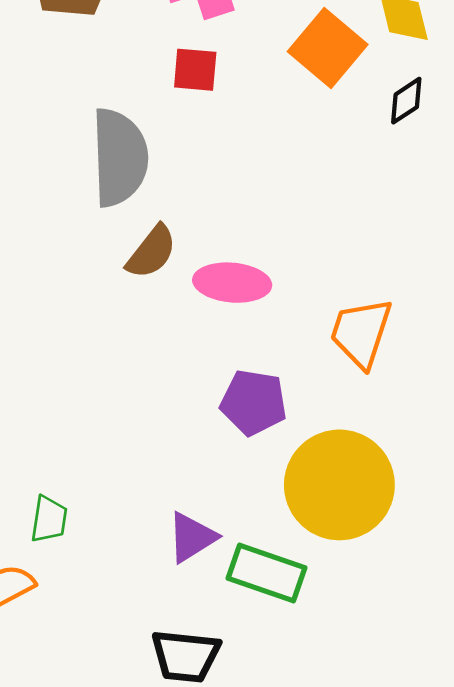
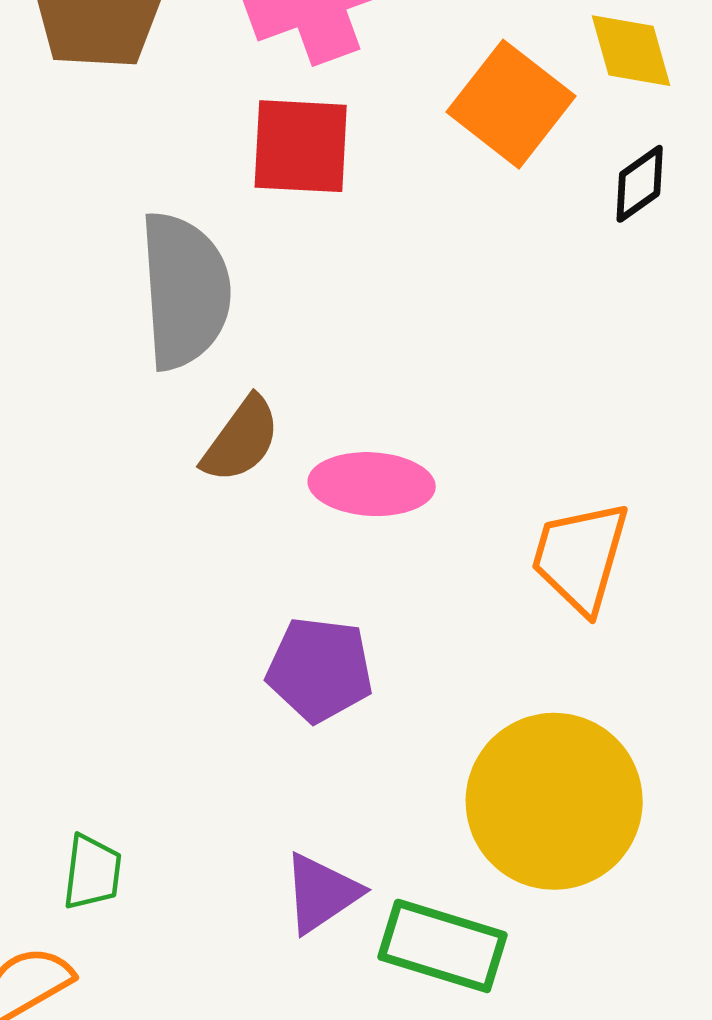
red square: (195, 70) -> (301, 146), size x1.4
purple pentagon: (254, 402) -> (320, 669), moved

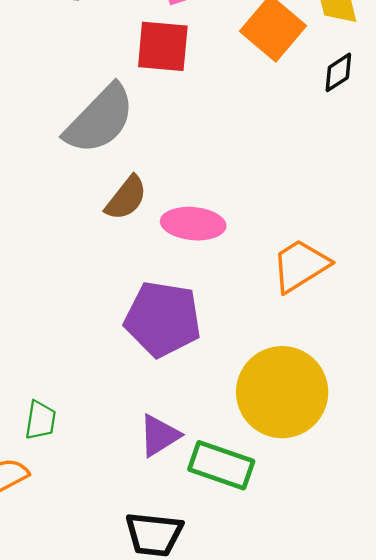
gray semicircle: (185, 291) -> (100, 119), turned 46
orange trapezoid: (580, 557) -> (300, 265), turned 40
purple pentagon: (320, 669) -> (163, 319), size x1.4

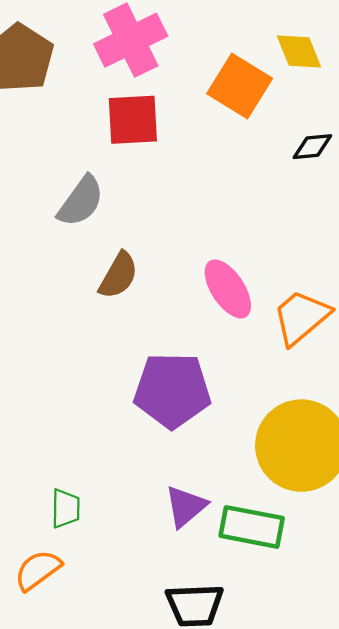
black diamond: (338, 72) -> (312, 147), moved, turned 36
gray semicircle: (100, 119) -> (81, 201), size x0.7
pink ellipse: (193, 224) -> (228, 289), moved, turned 60

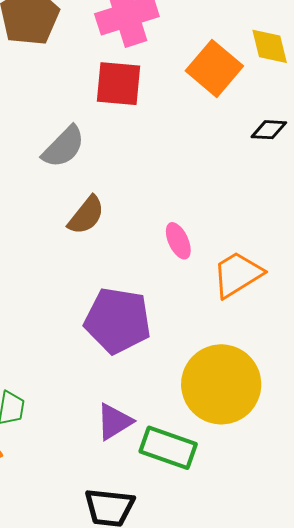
pink ellipse: (228, 289) -> (178, 241), size x0.7

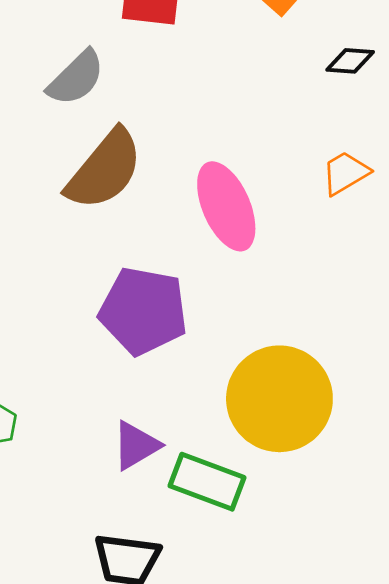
brown semicircle: (86, 215) -> (104, 170), size x1.6
pink ellipse: (178, 241) -> (226, 206), size x1.8
orange trapezoid: (237, 274) -> (345, 173), moved, size x0.7

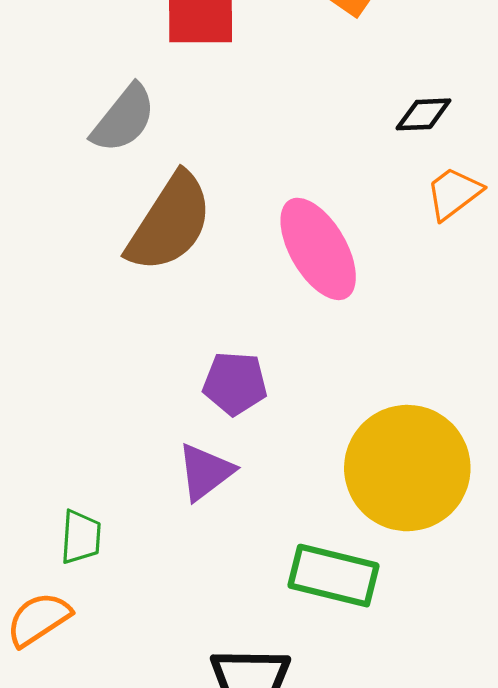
black diamond: (350, 61) -> (423, 114), moved
purple pentagon: (143, 311) -> (235, 383), size x0.6
purple triangle: (136, 445) -> (205, 472), moved

